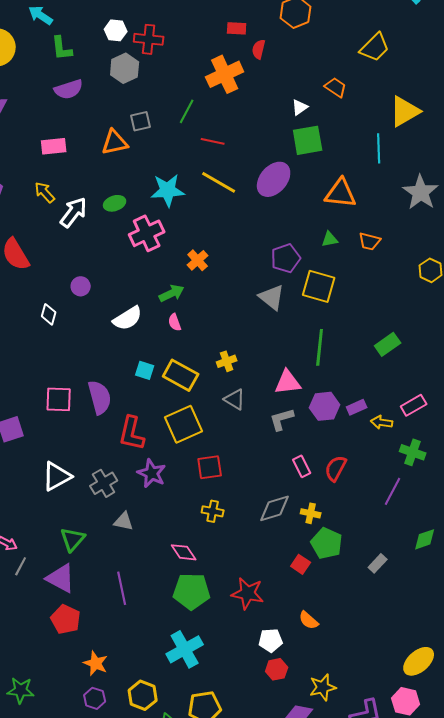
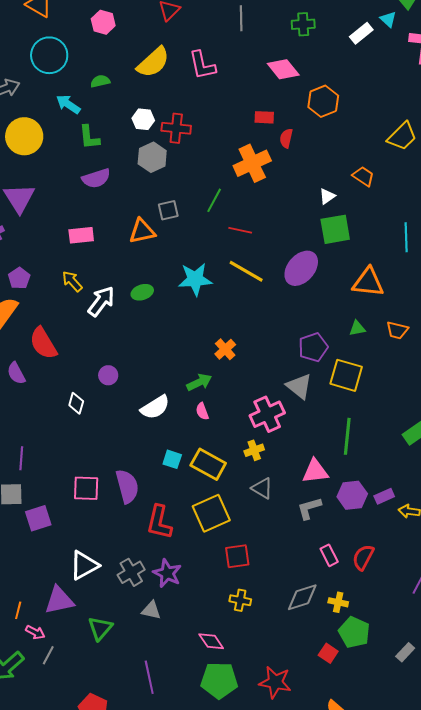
pink cross: (147, 233) -> (267, 414), moved
purple star: (152, 473) -> (167, 573), moved
purple triangle: (61, 578) -> (59, 600), moved, turned -40

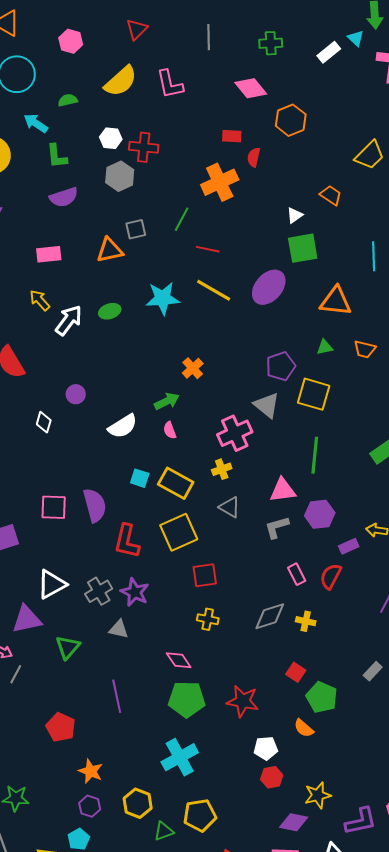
purple rectangle: (384, 496) -> (349, 546), moved
green pentagon: (354, 632) -> (322, 697), moved

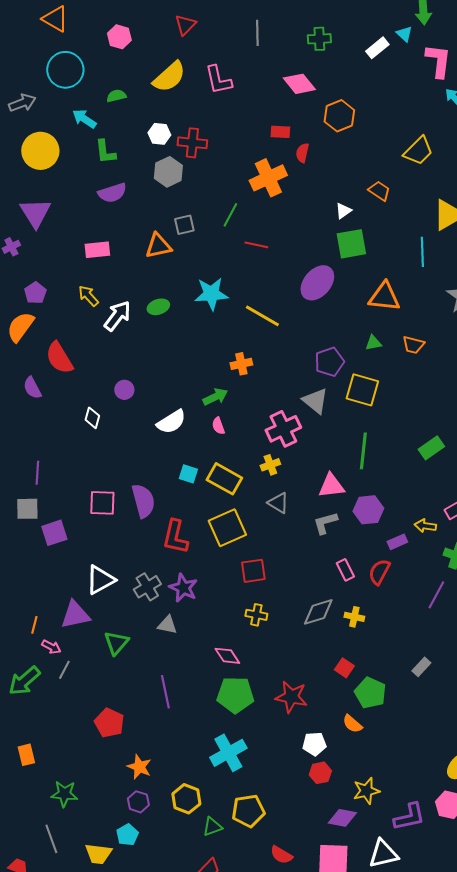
yellow line: (214, 290) -> (262, 316), moved
orange cross: (193, 368) -> (241, 364), turned 30

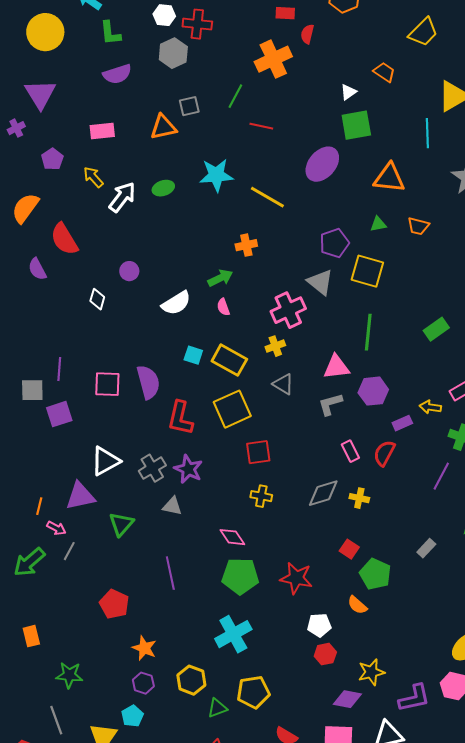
purple pentagon: (35, 293) -> (52, 159), moved
purple line: (37, 473) -> (59, 369), moved

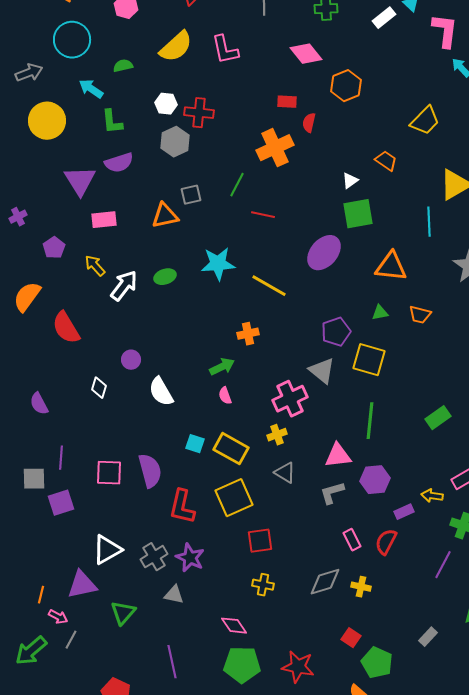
purple triangle: (40, 94) -> (80, 181), moved
purple semicircle: (37, 269) -> (39, 404), moved
white semicircle: (176, 303) -> (161, 392), moved, turned 92

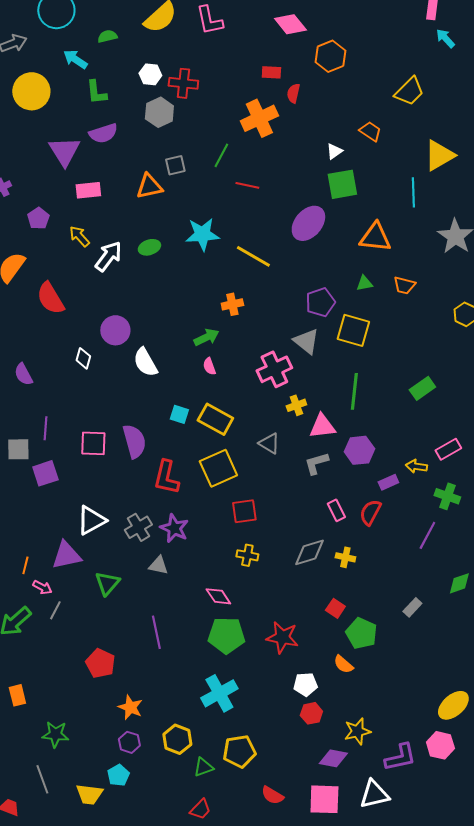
purple circle: (131, 360) -> (115, 330), size x1.5
yellow cross: (277, 435) -> (296, 405), moved

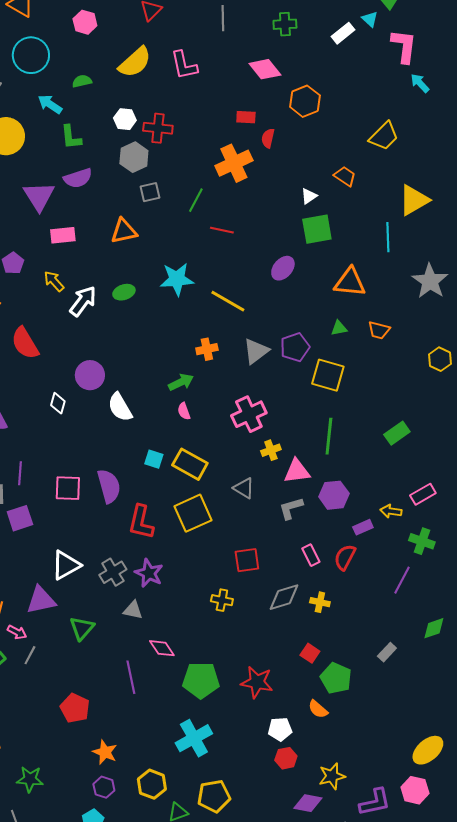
gray square: (175, 165) -> (150, 192), moved
purple ellipse: (308, 223) -> (283, 268), size x0.7
gray triangle: (306, 341) -> (256, 351), moved, turned 44
red square: (244, 511) -> (247, 560), moved
pink diamond: (218, 596) -> (162, 648), moved

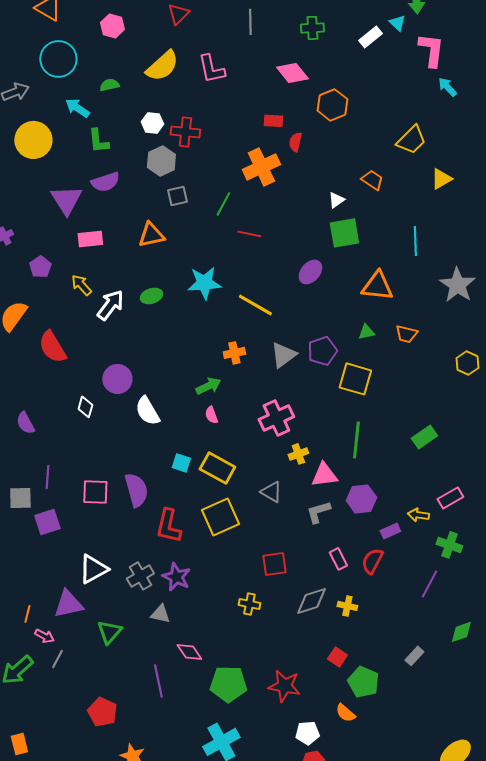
yellow triangle: (414, 200) -> (441, 179), moved, size x0.7

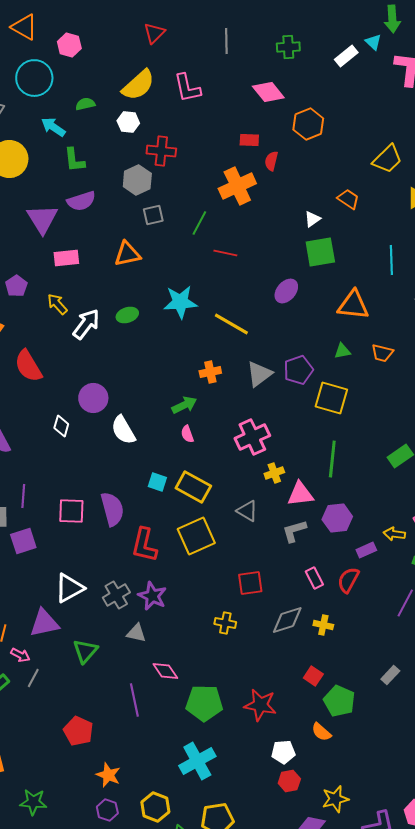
pink hexagon: (112, 26) -> (69, 45), moved
white hexagon: (152, 123) -> (128, 122), moved

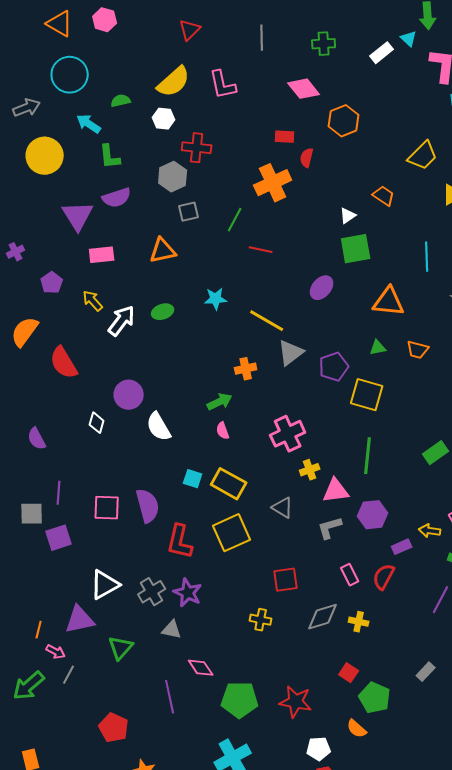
pink hexagon: (69, 45) -> (105, 20), moved
cyan star: (180, 302) -> (216, 299), size x0.7
gray triangle: (259, 374) -> (291, 353), moved

